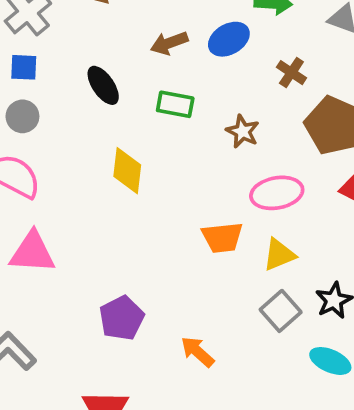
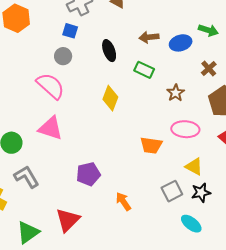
yellow triangle: (279, 255) -> (194, 167), moved, turned 36

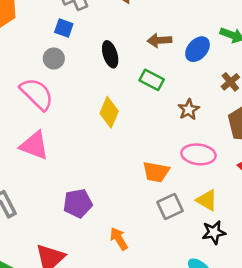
blue ellipse: (181, 43) -> (198, 49), turned -35
gray square: (172, 191) -> (170, 206), moved

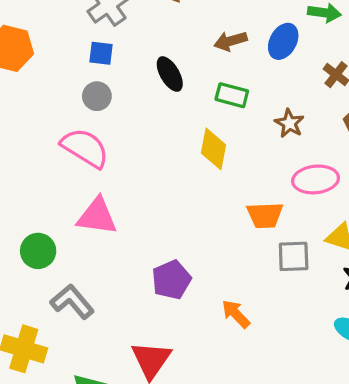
yellow diamond: (109, 112) -> (213, 149), moved
gray square: (170, 206) -> (294, 256), turned 35

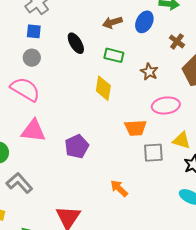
purple pentagon: (171, 280) -> (77, 146), moved

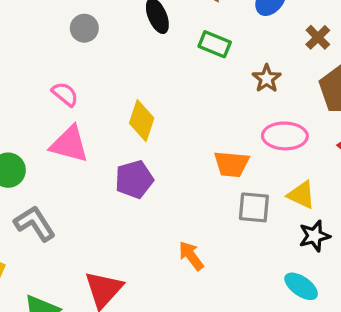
yellow diamond: (103, 88) -> (142, 121), moved
pink semicircle: (25, 89) -> (65, 94), moved, size x0.6

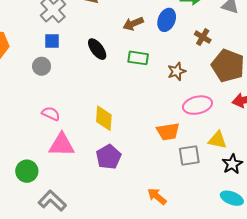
gray circle: (84, 28) -> (42, 66), moved
brown star: (267, 78) -> (177, 71), turned 30

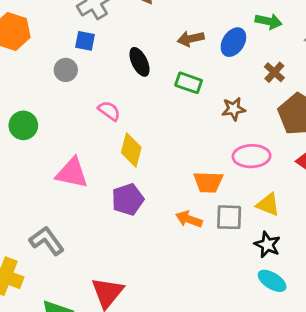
pink semicircle: (51, 114) -> (109, 111), moved
black star: (232, 164) -> (267, 245), moved, turned -30
green circle: (27, 171) -> (23, 125), moved
orange arrow: (157, 196) -> (189, 219), moved, turned -30

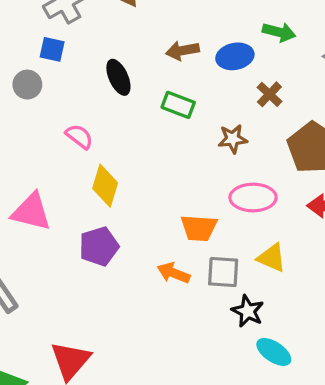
blue ellipse: (233, 42) -> (235, 56), turned 44
brown cross: (274, 72) -> (269, 94), moved
black star: (267, 245) -> (248, 311), moved

